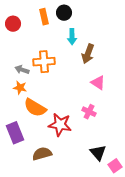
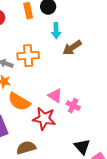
brown arrow: (88, 54) -> (72, 48), turned 36
pink triangle: (98, 83) -> (55, 96), moved

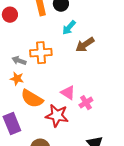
cyan arrow: (56, 31) -> (69, 28), turned 42
pink cross: (73, 106) -> (86, 103), turned 32

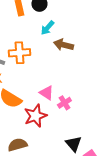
brown arrow: (85, 45) -> (63, 45), turned 48
red star: (57, 116) -> (35, 116), turned -30

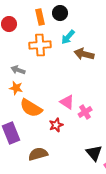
orange cross: (19, 53) -> (40, 45), moved
red star: (35, 116) -> (56, 125), size x0.6

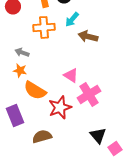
pink triangle: (67, 102) -> (71, 75), moved
pink cross: (85, 112) -> (89, 94), size x1.6
red star: (56, 125) -> (60, 107), size x1.6

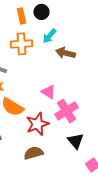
black triangle: (98, 135) -> (75, 141), moved
brown semicircle: (42, 136) -> (33, 153), moved

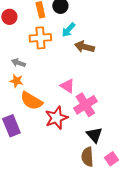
brown semicircle: (33, 153) -> (87, 157), moved, turned -78

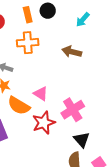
cyan arrow: (68, 30) -> (83, 20), moved
pink triangle: (67, 86) -> (41, 94), moved

